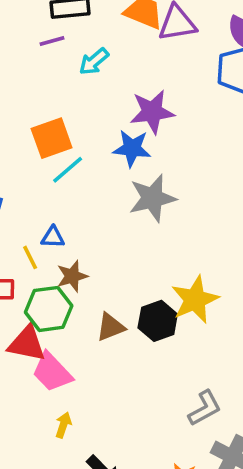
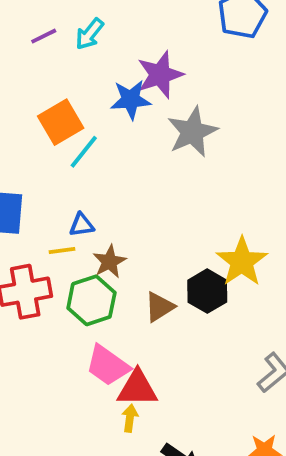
purple line: (52, 41) -> (44, 36), moved
blue star: (132, 148) -> (131, 100), moved
gray star: (152, 198) -> (192, 132), moved
yellow line: (30, 257) -> (62, 250), turned -60
red triangle: (27, 344) -> (137, 388), moved

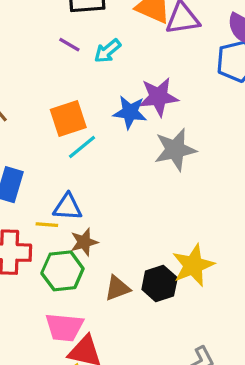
purple line: (44, 36) -> (69, 45), turned 45
blue triangle: (82, 225) -> (68, 207), size x1.4
pink trapezoid: (108, 365) -> (64, 327), turned -42

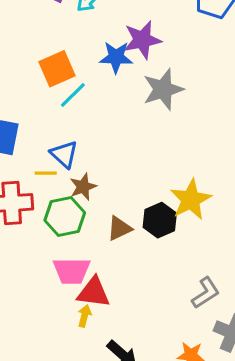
blue triangle: (68, 207) -> (64, 154), turned 44

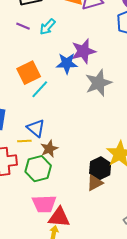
brown triangle: (119, 228) -> (95, 183), moved

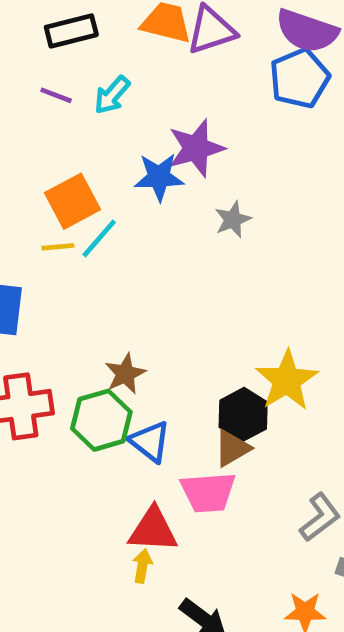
gray star: (98, 83) -> (233, 220), size x0.6
blue triangle: (36, 128) -> (150, 442), moved
yellow line: (24, 141) -> (58, 247), moved
pink trapezoid: (44, 204) -> (208, 492), moved

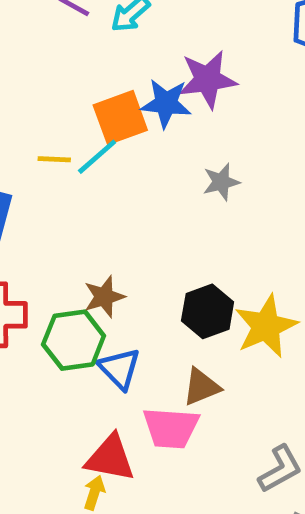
orange square: (72, 201) -> (120, 118), moved
gray star: (233, 220) -> (221, 182), moved
black hexagon: (243, 415) -> (208, 311), moved

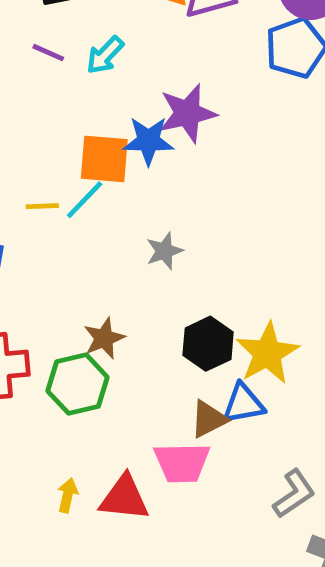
orange square: (120, 118) -> (104, 159), turned 30
gray star: (221, 182) -> (164, 251), moved
blue triangle: (119, 369) -> (243, 404), moved, turned -51
yellow arrow: (94, 493) -> (68, 495), moved

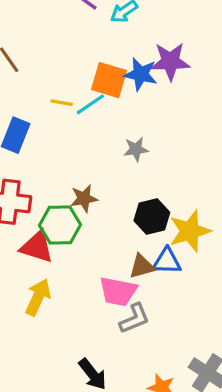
gray L-shape: (294, 494) -> (134, 318), moved
yellow arrow: (68, 495) -> (38, 297), size x1.6
red triangle: (124, 498) -> (37, 247), moved

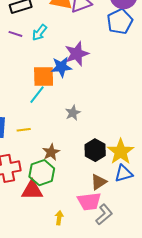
yellow line: (62, 103) -> (24, 130), moved
blue triangle: (167, 261) -> (124, 173), moved
yellow arrow: (38, 297) -> (59, 218), moved, size x0.6

